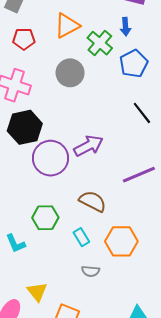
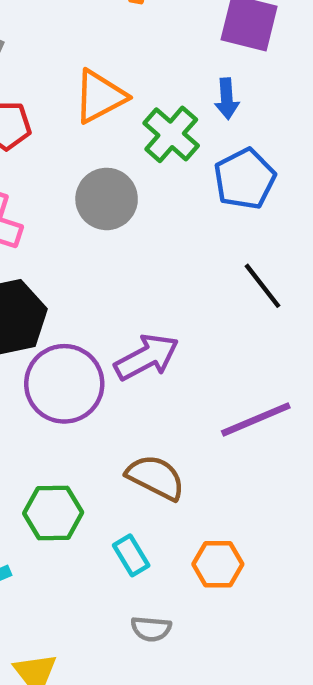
orange hexagon: (121, 241) -> (218, 564), size x0.7

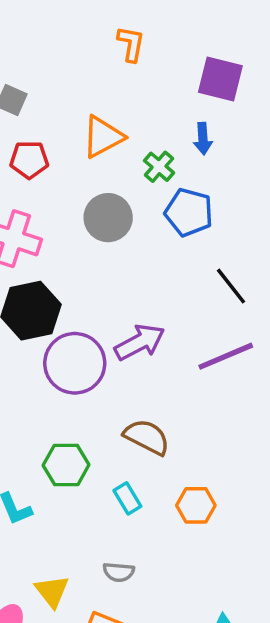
green cross: (171, 134) -> (159, 167), size x0.7
blue pentagon: (245, 179) -> (189, 212), moved, turned -30
purple line: (256, 419) -> (226, 356), moved
gray semicircle: (151, 629) -> (119, 572), moved

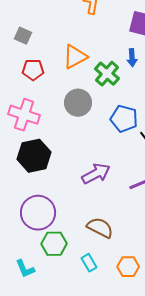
green cross: (159, 167) -> (107, 74), size x1.4
blue pentagon: (189, 212) -> (124, 119), moved
purple circle: (75, 363) -> (38, 213), moved

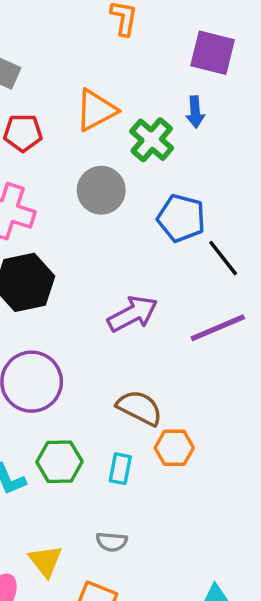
green hexagon: (54, 244) -> (59, 462), moved
cyan rectangle: (89, 263) -> (120, 469), turned 42
orange hexagon: (128, 267) -> (174, 448), moved

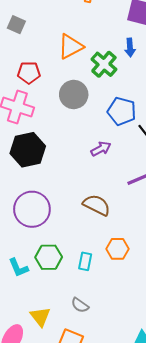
red pentagon: (23, 133) -> (29, 73), moved
purple arrow: (133, 314) -> (101, 149), moved, size x0.7
brown semicircle: (139, 408) -> (97, 205), moved
gray semicircle: (112, 542) -> (80, 305), turned 30

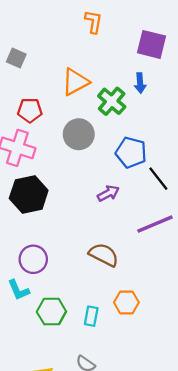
purple circle: (32, 209) -> (33, 259), size x0.7
cyan L-shape: (18, 268) -> (18, 290), moved

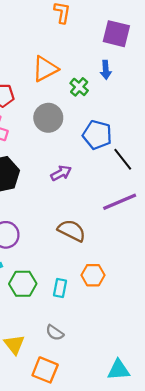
green cross: (112, 101) -> (79, 87), size x0.7
purple arrow: (108, 193) -> (61, 173), moved

